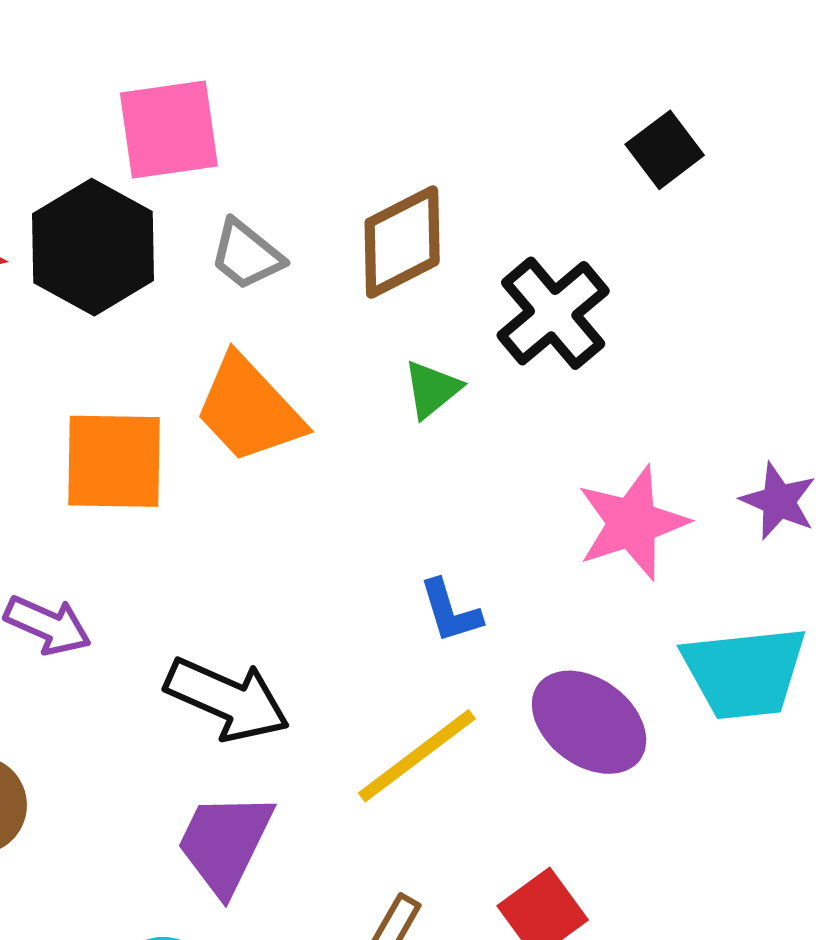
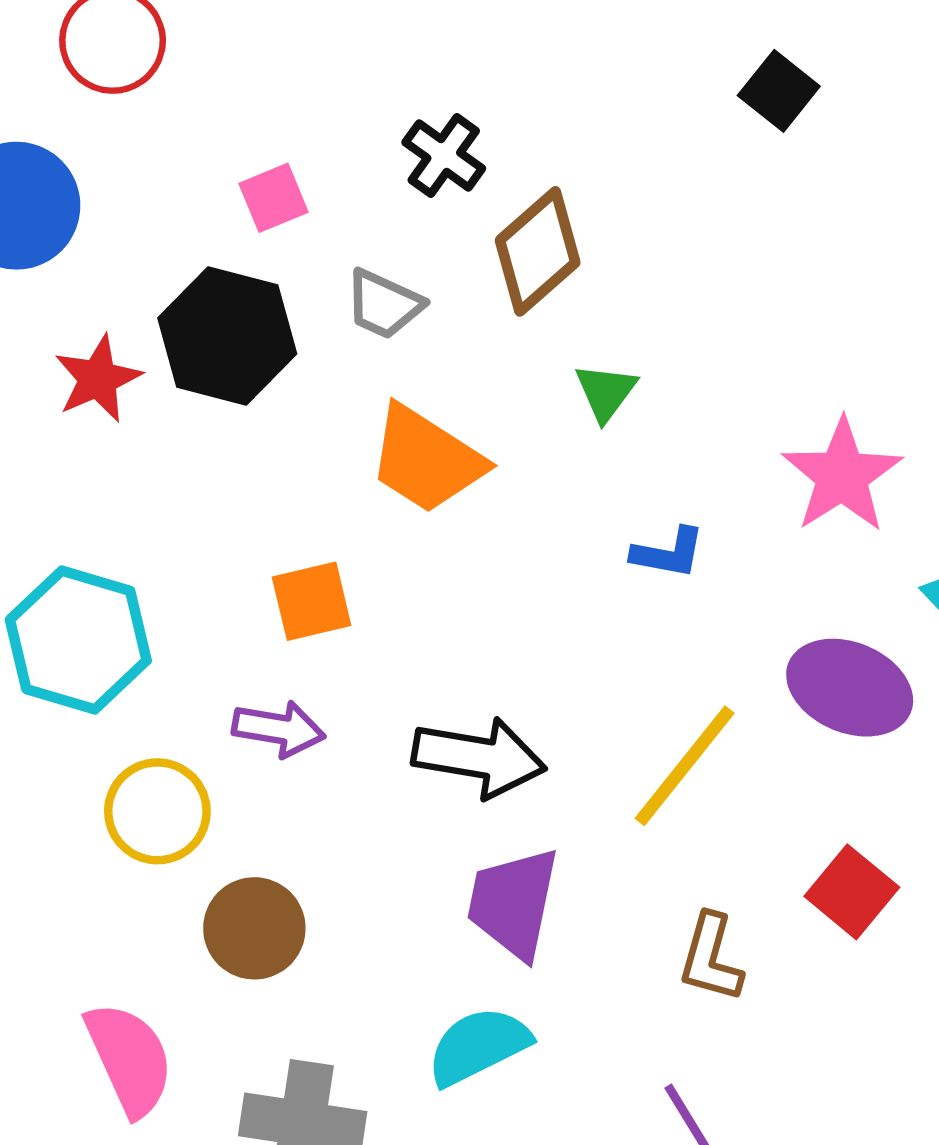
pink square: (169, 129) -> (274, 198), size x0.6
black cross: (553, 313) -> (444, 155), moved, size x0.7
orange square: (114, 461) -> (312, 601), moved, size x0.7
blue L-shape: (450, 611) -> (668, 553), moved, turned -48

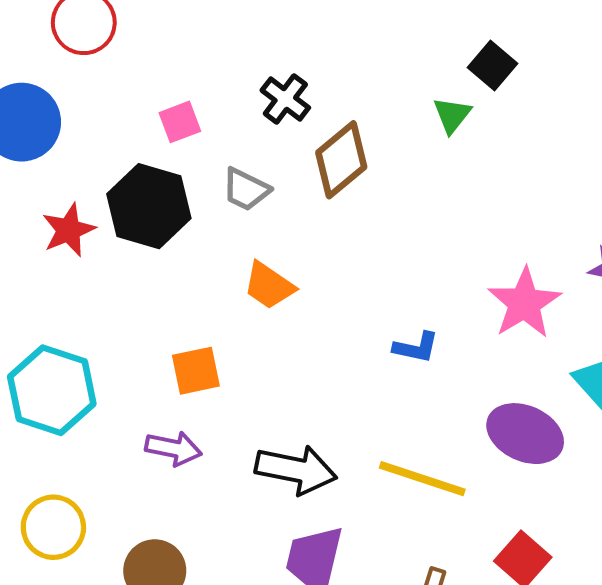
green triangle: (606, 392) -> (452, 115), moved
orange trapezoid: (426, 459) -> (269, 286), size x0.7
yellow line: (685, 766) -> (422, 479), turned 68
yellow circle: (157, 811) -> (53, 527), moved

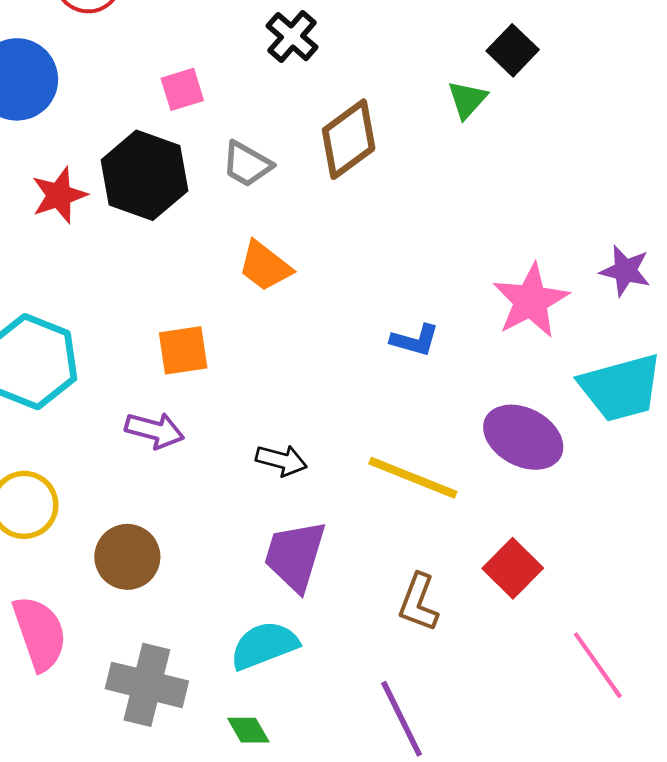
black cross: (285, 99) -> (292, 37), moved
black arrow: (296, 470) -> (281, 460), size x0.6

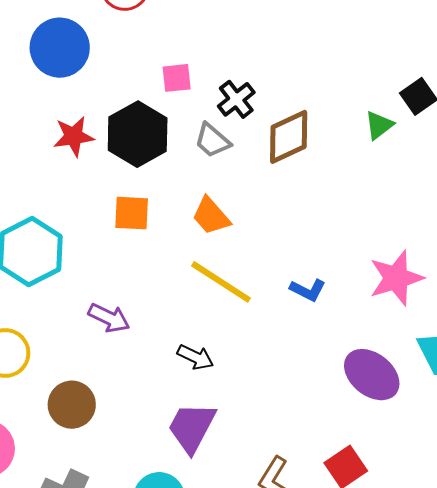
black cross: (292, 37) -> (236, 99), moved
orange square: (183, 350) -> (132, 213), moved
yellow line: (413, 478) -> (221, 282), moved

